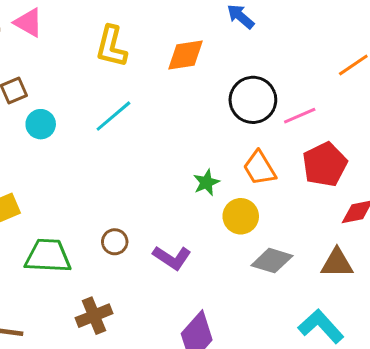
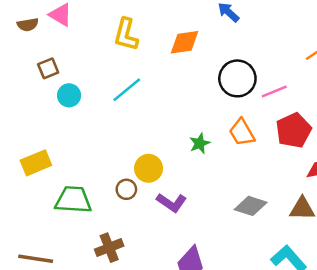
yellow circle: (241, 216) -> (149, 168), moved

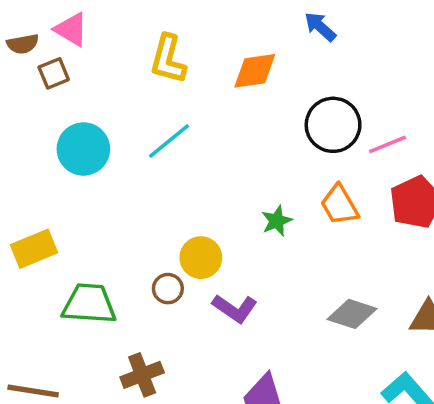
brown square: (48, 68) -> (54, 73), moved
cyan circle: (69, 95) -> (83, 149), size x1.5

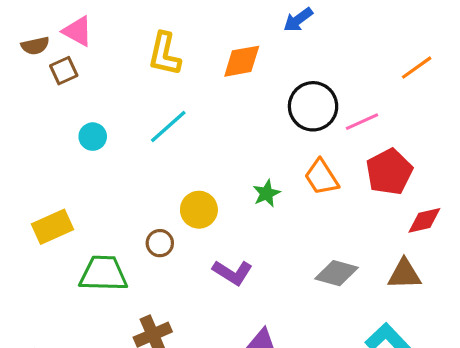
blue arrow: (320, 27) -> (298, 20), turned -76
cyan circle: (83, 149) -> (93, 137), size x0.6
yellow circle: (201, 258) -> (199, 210), moved
brown circle: (168, 289) -> (160, 243), moved

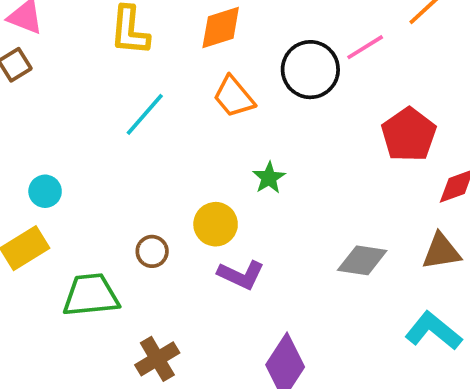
pink line: (362, 122) -> (365, 47), moved
cyan circle: (93, 137) -> (45, 191), moved
orange trapezoid: (322, 177) -> (234, 97), moved
yellow circle: (199, 210) -> (216, 224), moved

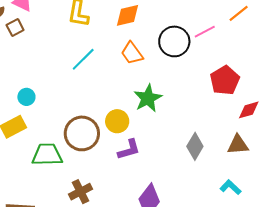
green star: (269, 178) -> (148, 98), size x1.6
brown circle: (152, 251) -> (82, 133), size x2.0
gray diamond: (362, 260) -> (195, 146), turned -72
purple L-shape: (241, 275) -> (129, 150), turned -45
cyan L-shape: (433, 331) -> (231, 187), size x0.7

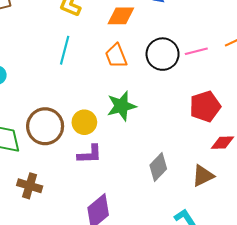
cyan line: (83, 59) -> (65, 50), turned -44
brown triangle: (238, 145) -> (203, 176), turned -35
brown cross: (81, 192) -> (30, 186), turned 30

